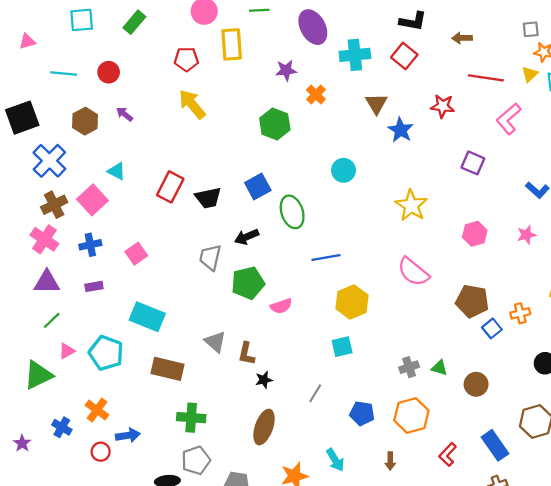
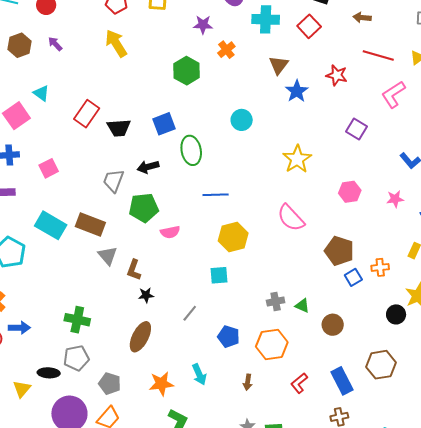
brown rectangle: (168, 369) -> (90, 225), moved

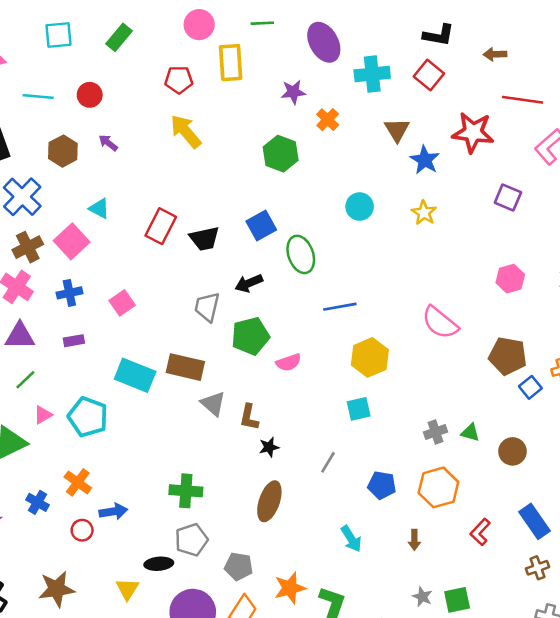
red star: (337, 75) -> (473, 132), size x1.5
yellow star: (297, 159) -> (424, 213), moved, size x0.7
orange star: (161, 384) -> (290, 588), moved

